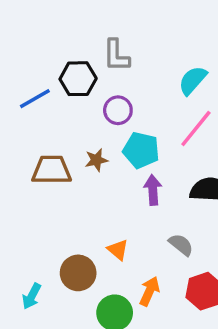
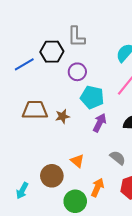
brown star: (96, 160) -> (62, 116), moved
purple arrow: (153, 190) -> (100, 123), turned 30

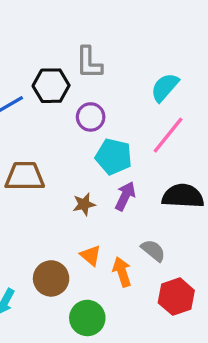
brown star: (62, 116) -> (84, 204), moved
orange arrow: (97, 187) -> (122, 272), moved, turned -42

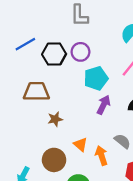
black hexagon: (51, 86) -> (54, 54), moved
cyan pentagon: (114, 157) -> (96, 78), turned -30
brown star: (84, 204) -> (55, 119), moved

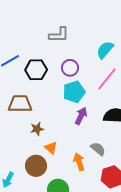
gray L-shape: (79, 15) -> (59, 35), turned -90
purple circle: (80, 52) -> (70, 68), moved
orange triangle: (80, 144) -> (51, 148), moved

